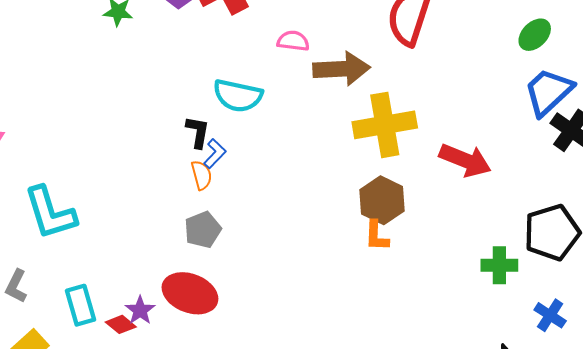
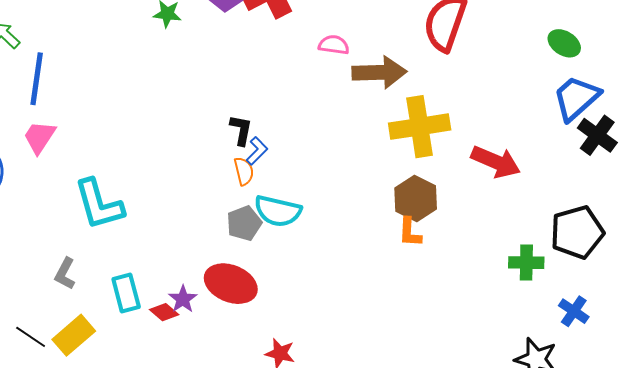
green ellipse: (535, 35) -> (564, 43), turned 76
cyan semicircle: (238, 96) -> (278, 211), moved

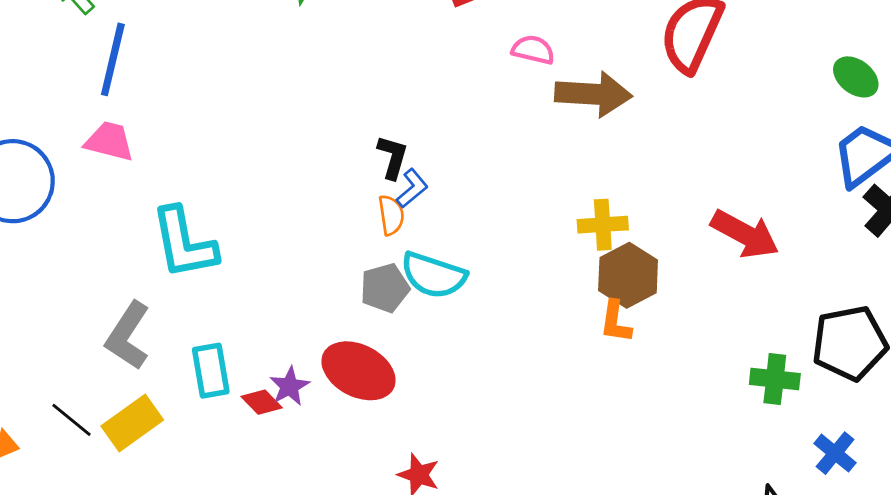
yellow cross: (420, 127) -> (603, 225), moved, size x0.6
pink trapezoid: (39, 137) -> (109, 141), turned 66
gray L-shape: (65, 274) -> (128, 336), size x1.5

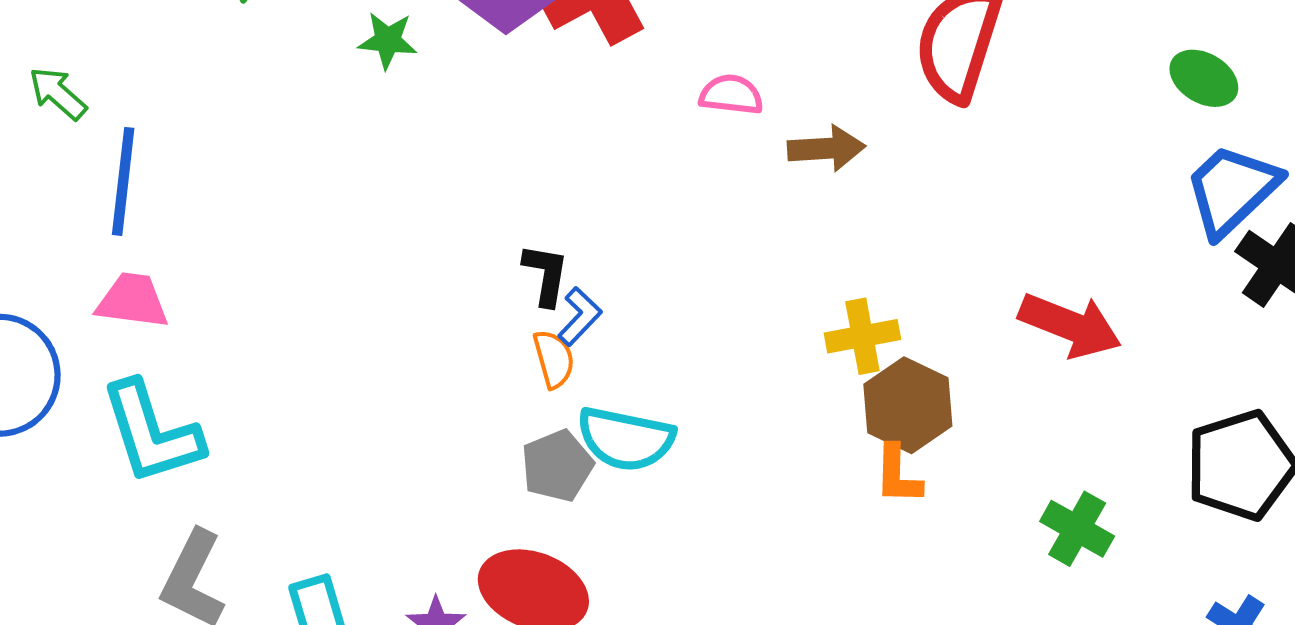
brown arrow: (593, 94) -> (826, 148), size x0.7
cyan L-shape: (184, 243) -> (152, 433), moved
green cross: (775, 379) -> (1077, 529), moved, turned 30

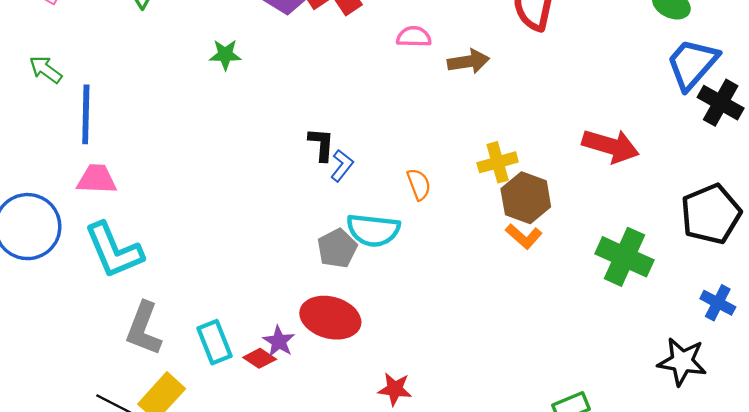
green star: (388, 40) -> (225, 55), moved
orange semicircle: (554, 359) -> (419, 184), moved
orange L-shape: (898, 475) -> (524, 236), turned -45
green cross: (1077, 529) -> (624, 257), size x1.4

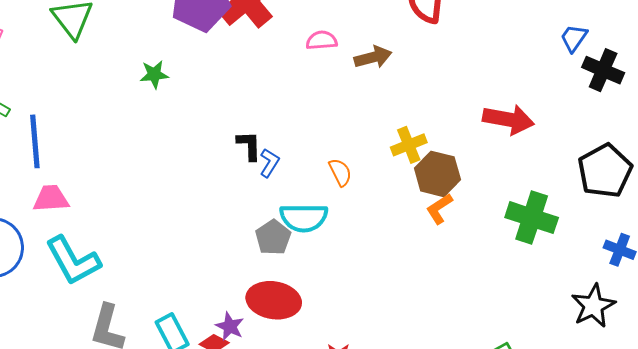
blue trapezoid: (692, 64) -> (574, 38), size x0.6
orange L-shape: (524, 236) -> (439, 209), turned 112
black star: (682, 362) -> (593, 306), turned -30

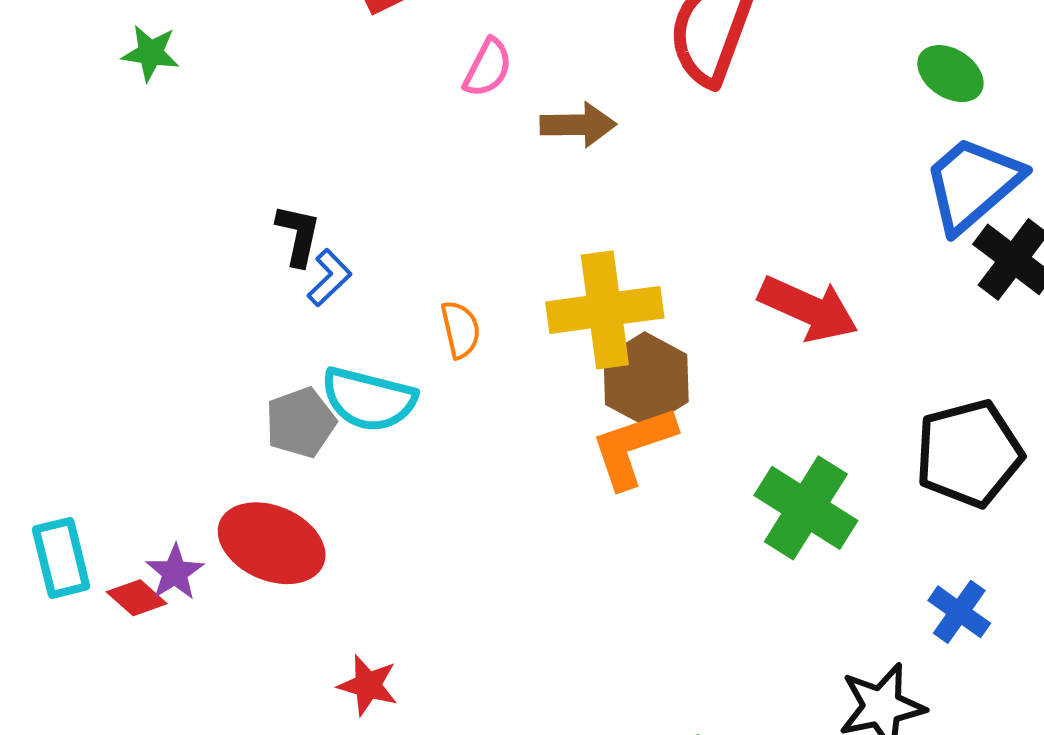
blue trapezoid: (574, 38) -> (973, 184), size x1.8
pink semicircle: (322, 40) -> (488, 68), turned 108
yellow cross: (409, 145) -> (605, 310), size x1.6
orange L-shape: (439, 209) -> (633, 447), size x1.5

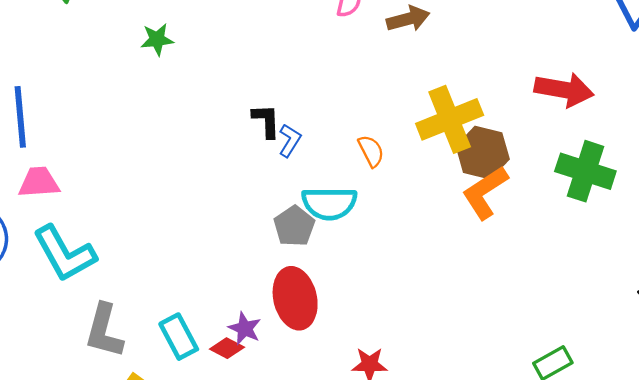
green cross: (806, 508) -> (585, 171), moved
red ellipse: (272, 543) -> (295, 298), turned 68

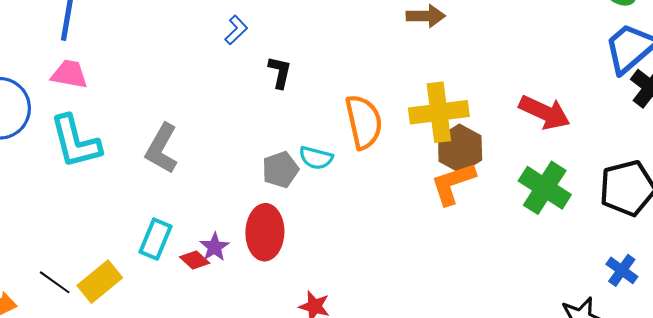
blue L-shape: (290, 140) -> (236, 30), moved
orange semicircle: (371, 151) -> (364, 122), size x1.8
cyan semicircle: (329, 203) -> (316, 158), size x0.7
gray L-shape: (104, 331) -> (162, 149), moved
cyan rectangle: (179, 337) -> (156, 239), turned 36

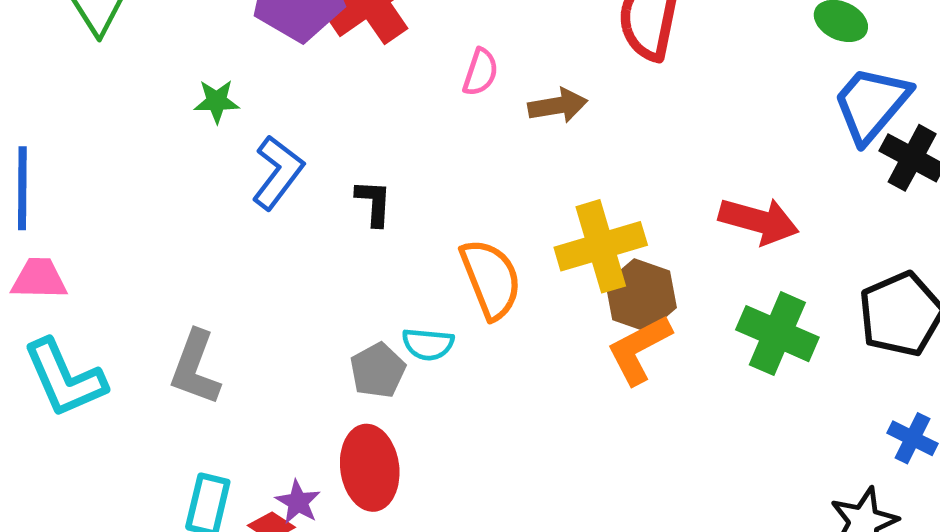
blue L-shape: (236, 30) -> (278, 172), size x1.6
black L-shape: (280, 72) -> (374, 203), moved

